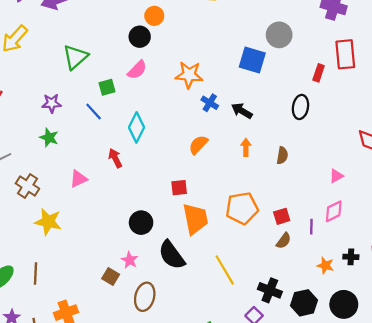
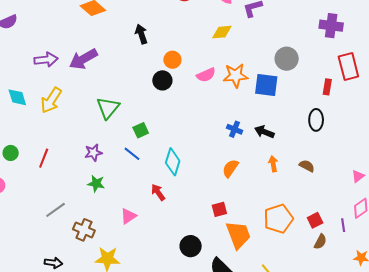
pink semicircle: (137, 70) -> (206, 75), moved, turned 30
orange star: (189, 75) -> (236, 75), moved
brown semicircle: (282, 155) -> (307, 166), turned -63

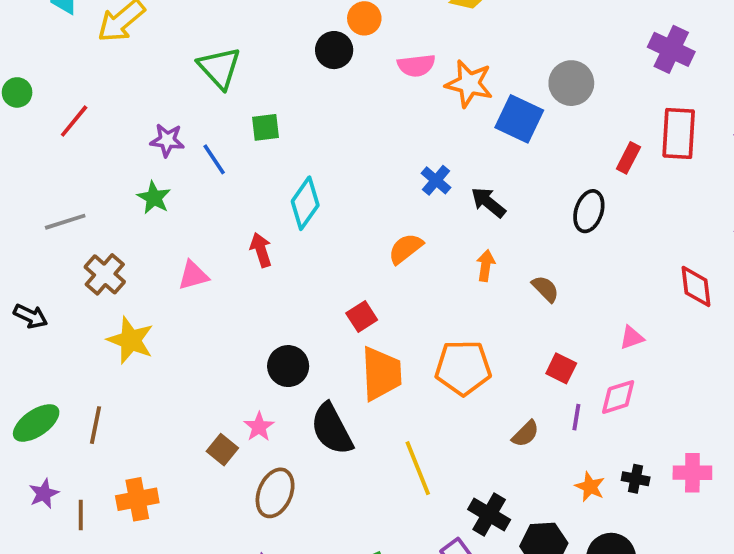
green triangle: (108, 108) -> (219, 68), turned -40
blue line: (132, 154) -> (214, 159), moved
red square: (219, 209) -> (362, 316), turned -35
red square: (315, 220) -> (561, 368), moved, turned 35

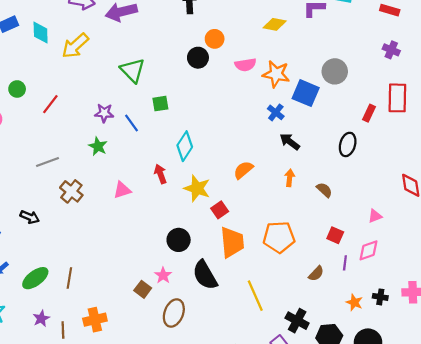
purple cross: (671, 49) -> (391, 50), size x0.7
blue cross: (436, 180) -> (276, 112), moved
yellow star: (131, 340) -> (197, 188), moved

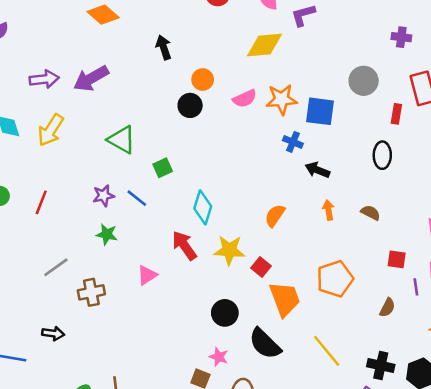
yellow diamond: (275, 24) -> (265, 45), size x1.4
gray circle: (335, 71) -> (364, 81), moved
red arrow: (160, 174) -> (184, 246), size x1.4
brown cross: (71, 191) -> (91, 292), turned -35

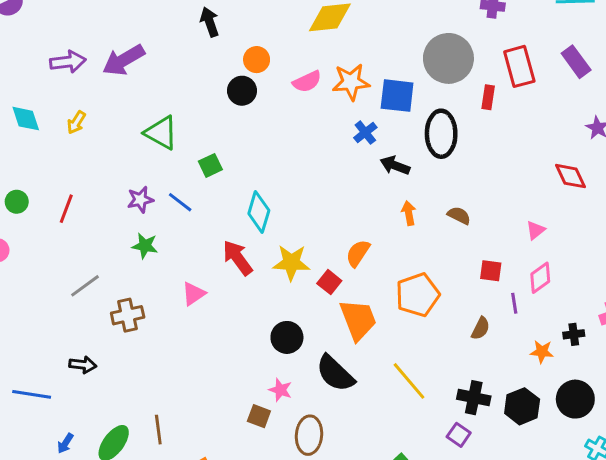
gray circle: (364, 81) -> (448, 58), size x1.4
yellow arrow: (51, 130) -> (76, 122), size x0.6
blue cross: (293, 142) -> (365, 133), turned 30
black ellipse: (382, 155) -> (441, 134), moved, size x1.4
orange semicircle: (275, 216) -> (358, 253), moved

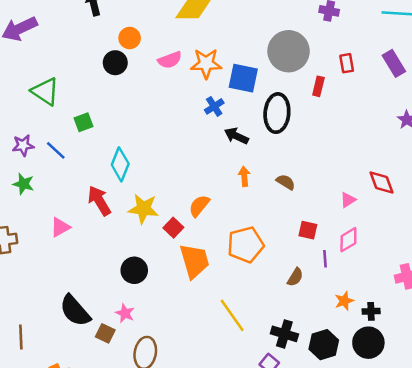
red rectangle: (519, 66) -> (347, 63), size x0.6
red diamond: (571, 176) -> (382, 182), moved
black cross: (574, 334) -> (371, 311), moved
orange star: (542, 352) -> (344, 301), turned -30
black semicircle: (335, 373) -> (75, 311), moved

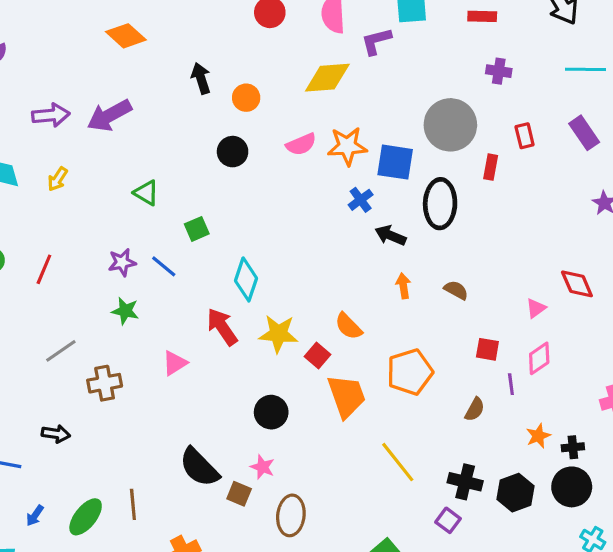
orange circle: (130, 38) -> (246, 98), moved
green triangle: (45, 91) -> (146, 193), size x0.7
orange semicircle: (199, 206) -> (349, 326), turned -80

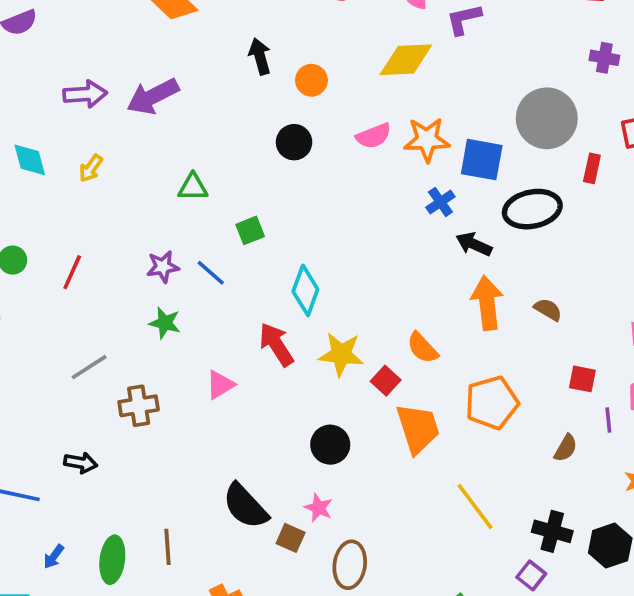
green triangle: (146, 193) -> (193, 187), turned -32
black ellipse: (440, 204) -> (532, 209), turned 75
orange arrow: (403, 286) -> (487, 303), size x1.8
green ellipse: (86, 517) -> (112, 560), turned -33

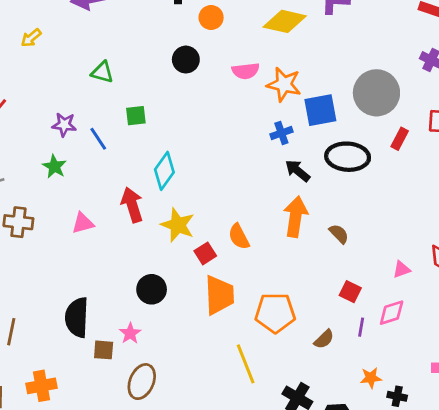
blue square: (482, 160) -> (320, 110), turned -36
orange pentagon: (492, 403) -> (275, 313), moved
black semicircle: (245, 506) -> (77, 317), turned 30
brown square: (291, 538) -> (104, 350), turned -35

